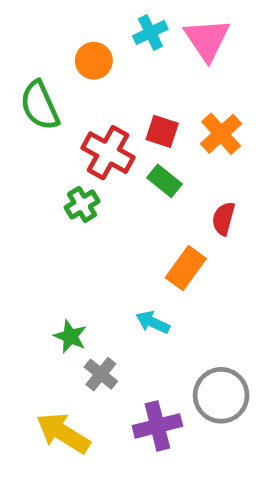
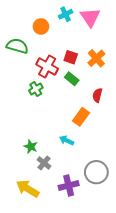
green semicircle: (40, 105) -> (17, 46), turned 130

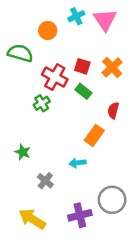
cyan arrow: (67, 140) -> (77, 163), turned -32
green star: (31, 147) -> (23, 152), moved
gray cross: (44, 163) -> (45, 181), moved

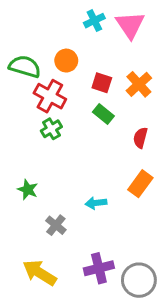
orange circle: (48, 31) -> (66, 61), moved
red cross: (55, 77) -> (50, 96), moved
orange rectangle: (94, 135) -> (140, 184), moved
gray circle: (112, 200) -> (139, 280), moved

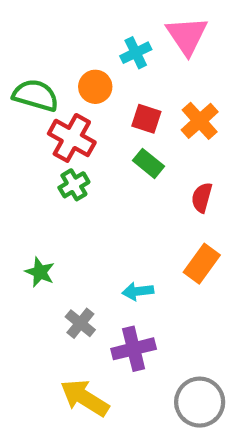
cyan cross: (94, 21) -> (136, 53), moved
purple cross: (99, 268) -> (134, 349), moved
yellow arrow: (40, 273) -> (85, 398), moved

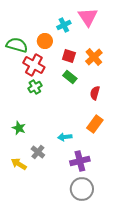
purple cross: (134, 349) -> (80, 161), moved
yellow arrow: (85, 398) -> (19, 164), moved, size x0.7
gray circle: (200, 402) -> (82, 189), moved

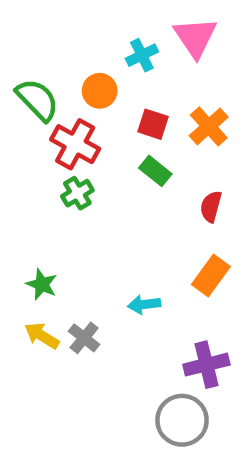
green semicircle: (17, 45) -> (37, 100), turned 30
purple cross: (80, 161) -> (206, 365), moved
yellow arrow: (19, 164) -> (42, 336), moved

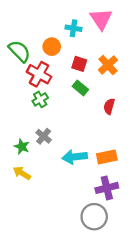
cyan cross: (142, 55) -> (73, 28), turned 35
orange rectangle: (211, 276) -> (107, 157), moved, turned 42
cyan arrow: (144, 304) -> (75, 157), size x1.5
gray cross: (84, 338) -> (44, 136), moved

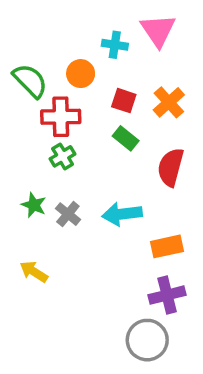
red cross: (39, 74) -> (61, 117), turned -30
red semicircle: (109, 106) -> (171, 167), size x1.5
green star: (22, 147) -> (34, 205), moved
cyan arrow: (75, 157) -> (122, 214), moved

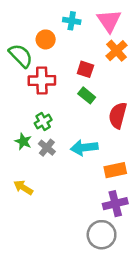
cyan cross: (115, 45) -> (72, 21), moved
orange circle: (81, 74) -> (46, 39), moved
orange cross: (169, 102) -> (116, 51), moved
green cross: (63, 156) -> (43, 122), moved

